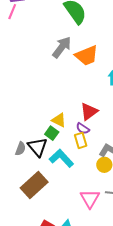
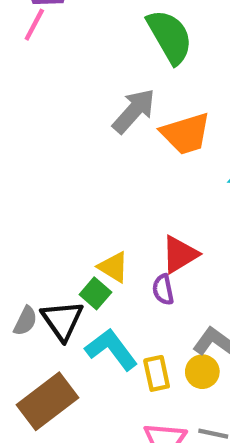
purple semicircle: (83, 129) -> (163, 290), turned 40
yellow rectangle: (81, 140) -> (157, 373), moved

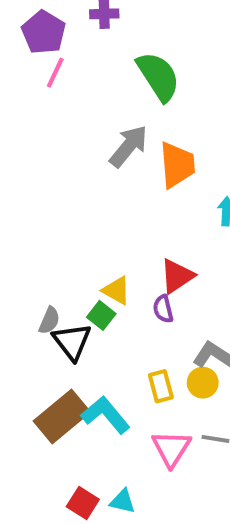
pink line: (34, 25) -> (55, 73), moved
orange trapezoid: (186, 134) -> (177, 165), turned -75
gray semicircle: (25, 321) -> (49, 320), moved
cyan L-shape: (111, 349) -> (106, 415), moved

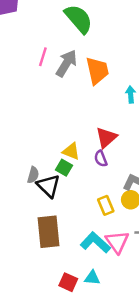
pink line: (55, 73) -> (43, 57), moved
cyan L-shape: (106, 415) -> (95, 242), moved
brown rectangle: (62, 416) -> (49, 232), turned -48

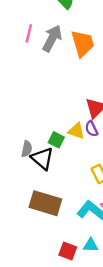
yellow triangle: (71, 151) -> (76, 131), moved
brown rectangle: (49, 232) -> (45, 203), turned -64

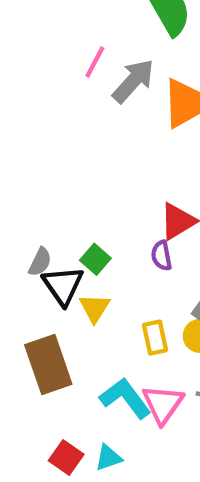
yellow triangle: (76, 131) -> (95, 308), moved, turned 30
brown rectangle: (45, 203) -> (48, 365), turned 40
cyan triangle: (91, 245) -> (108, 458), turned -35

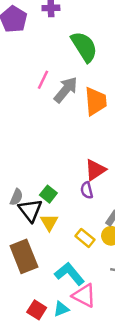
yellow rectangle: (155, 338) -> (85, 238), turned -36
pink triangle: (163, 404) -> (84, 296), moved, turned -35

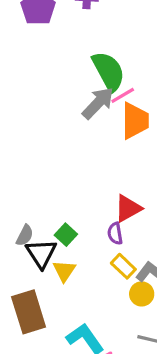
green semicircle: (84, 47) -> (109, 71), moved
pink line: (43, 80) -> (123, 95), moved, turned 30
yellow rectangle: (85, 238) -> (123, 266), moved

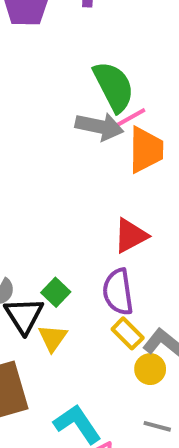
gray arrow: (98, 103) -> (99, 127), turned 57
red triangle: (128, 208) -> (131, 236), moved
purple semicircle: (115, 233) -> (118, 292), size x1.6

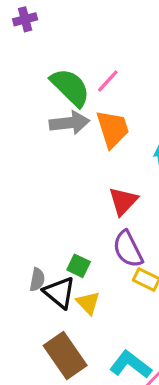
pink line: (131, 117) -> (108, 81), moved

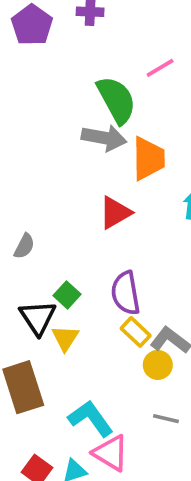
pink line: (108, 81) -> (160, 68), moved
red triangle: (123, 201) -> (115, 213), moved
gray semicircle: (37, 280) -> (24, 246), moved

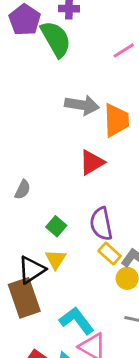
green semicircle: (116, 100) -> (56, 39), moved
black triangle: (38, 318) -> (32, 270), moved, turned 32

